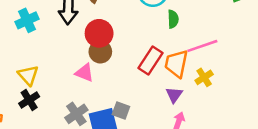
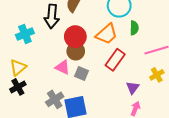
cyan cross: (27, 20) -> (25, 34), moved
orange trapezoid: (176, 64) -> (107, 34), moved, turned -145
yellow triangle: (28, 75) -> (18, 67), turned 30
gray square: (121, 110) -> (81, 74), moved

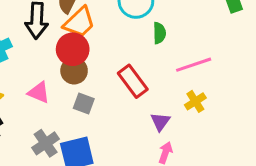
orange trapezoid: (107, 34) -> (79, 22), moved
red rectangle: (115, 60) -> (133, 81), turned -70
pink triangle: (63, 67) -> (39, 92), moved

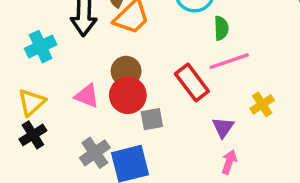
red circle: (73, 49) -> (128, 95), moved
pink line: (194, 65) -> (229, 61), moved
gray square: (84, 104) -> (152, 119), moved, turned -30

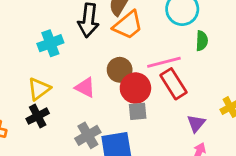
pink line: (229, 61) -> (164, 62), moved
red circle: (128, 95) -> (135, 88), moved

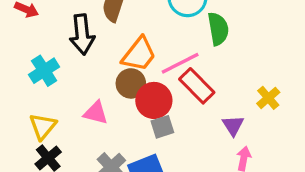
orange trapezoid: (128, 25) -> (139, 54), moved
green semicircle: (202, 41) -> (218, 29), size x1.4

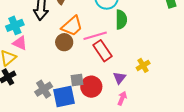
red circle: (154, 100) -> (91, 87), moved
pink triangle: (96, 113) -> (20, 43), moved
gray square: (162, 127) -> (77, 80), moved

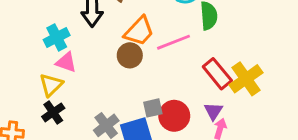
red rectangle: (102, 51) -> (217, 74), moved
yellow cross: (143, 65) -> (246, 79), size x1.6
purple triangle: (119, 78) -> (213, 111), moved

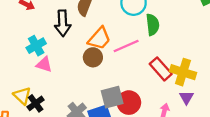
yellow cross: (246, 79) -> (183, 72), turned -35
yellow triangle: (51, 85) -> (22, 96), moved, turned -30
gray square: (153, 108) -> (112, 97), size x1.5
purple triangle: (213, 111) -> (187, 98), moved

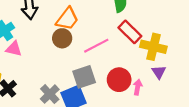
pink line: (126, 46) -> (96, 46), moved
red rectangle: (161, 69) -> (130, 32), moved
red circle: (129, 103) -> (119, 80), moved

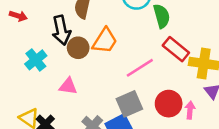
brown circle: (62, 38) -> (78, 48), moved
pink triangle: (14, 49) -> (68, 86), moved

